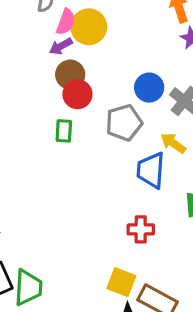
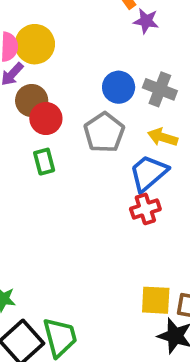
blue trapezoid: (151, 170) -> (148, 173), turned 63
red cross: (141, 229) -> (145, 209), moved

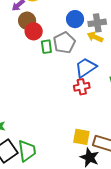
gray cross: (160, 89) -> (97, 23), turned -36
yellow arrow: (163, 137) -> (95, 37), moved
green rectangle: (44, 162) -> (46, 47), moved

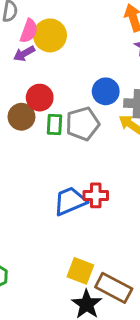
brown circle: (27, 21) -> (21, 117), moved
blue trapezoid: (86, 68) -> (70, 201), moved

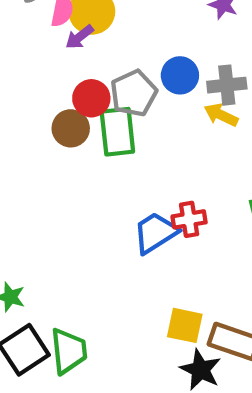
purple arrow: (24, 54) -> (80, 37), moved
green rectangle: (55, 124) -> (117, 132), size x1.6
gray pentagon: (83, 124) -> (134, 93), moved

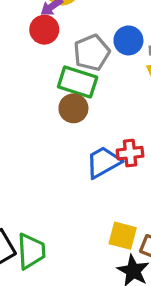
red circle: (91, 98) -> (44, 30), moved
brown circle: (71, 128) -> (73, 108), moved
green rectangle: (117, 132) -> (78, 82), turned -69

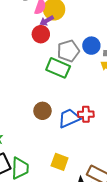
brown circle: (73, 108) -> (42, 111), moved
yellow square: (123, 236) -> (60, 162), moved

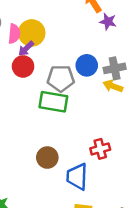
gray pentagon: (68, 51) -> (61, 78), turned 30
blue trapezoid: (69, 118) -> (77, 177), moved, turned -50

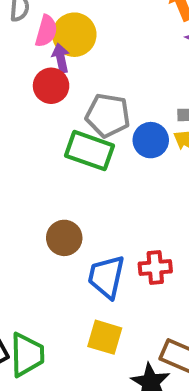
purple arrow: (26, 49) -> (61, 58), turned 112
blue circle: (87, 65) -> (151, 140), moved
red cross: (100, 149) -> (155, 268), moved

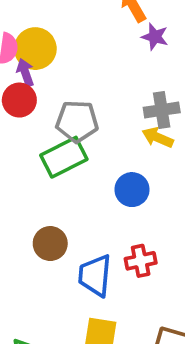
blue circle: (151, 140) -> (132, 190), moved
green rectangle: (90, 151) -> (64, 157), turned -39

